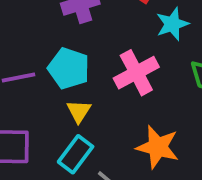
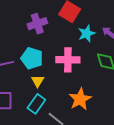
pink cross: (136, 73) -> (68, 60), turned 30
orange star: (158, 147) -> (80, 99), turned 30

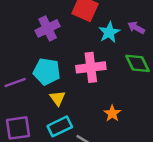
orange star: (80, 99) -> (112, 113), size x0.6
cyan rectangle: (36, 104) -> (60, 126), turned 36

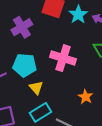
cyan star: (109, 32) -> (78, 14), moved
pink cross: (91, 67) -> (63, 58), turned 30

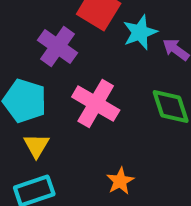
purple cross: (22, 27) -> (57, 46), moved, turned -36

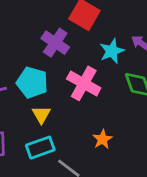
cyan star: (140, 32) -> (112, 51), moved

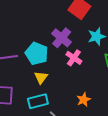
purple cross: (55, 43) -> (62, 38), moved
pink cross: (84, 83) -> (74, 58), size x0.7

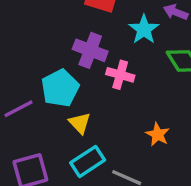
cyan pentagon: (37, 54) -> (60, 88), turned -30

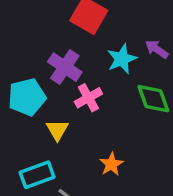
pink cross: (120, 75) -> (88, 98), turned 32
yellow triangle: (80, 123) -> (57, 130), moved

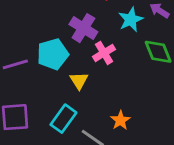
orange star: (111, 164) -> (120, 120), moved
cyan rectangle: (37, 175) -> (63, 119), turned -32

